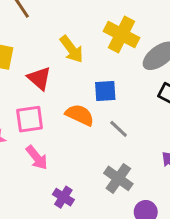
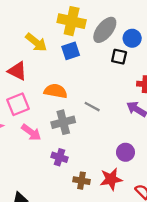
blue square: (105, 91) -> (71, 51), moved
gray line: (119, 129) -> (92, 107), moved
gray cross: (118, 178) -> (63, 122), moved, turned -35

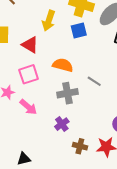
yellow arrow: (36, 42) -> (49, 21), turned 66
pink arrow: (31, 132) -> (28, 107), moved
purple cross: (59, 157) -> (62, 124), turned 32

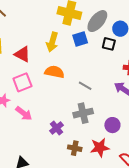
yellow arrow: (49, 21) -> (52, 42), moved
blue square: (79, 31) -> (80, 39), moved
gray cross: (68, 93) -> (83, 113), moved

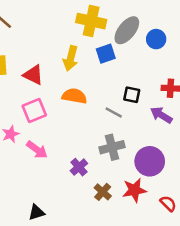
black square: (109, 44) -> (132, 95), moved
purple circle: (112, 125) -> (150, 161), size x1.5
brown cross: (75, 148) -> (103, 192), turned 32

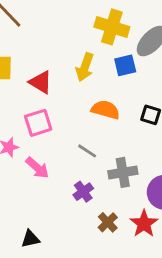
orange semicircle: (74, 96) -> (106, 110), moved
gray line: (114, 113) -> (87, 151), moved
red star: (134, 190) -> (144, 224), turned -30

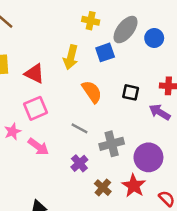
yellow cross: (112, 27) -> (91, 21), size x0.6
orange semicircle: (106, 110) -> (92, 92), turned 45

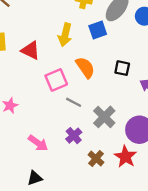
pink square: (36, 108) -> (56, 80), moved
gray cross: (112, 144) -> (104, 117), turned -30
pink arrow: (38, 147) -> (38, 143), moved

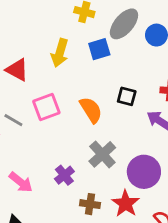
orange semicircle: (85, 67) -> (91, 110), moved
gray line: (74, 102) -> (13, 120), moved
brown cross: (96, 158) -> (90, 204), turned -35

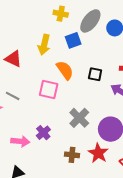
pink square: (46, 107) -> (49, 90), moved, turned 36
orange semicircle: (91, 110) -> (65, 70), moved
purple cross: (64, 175) -> (43, 133), moved
pink arrow: (21, 182) -> (20, 141), turned -30

